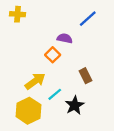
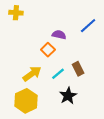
blue line: (88, 19) -> (88, 26), moved
cyan line: (55, 94) -> (58, 74), moved

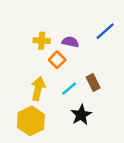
yellow cross: (16, 13) -> (42, 41), moved
yellow arrow: (32, 74) -> (38, 89), turned -42

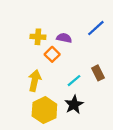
brown rectangle: (93, 83) -> (98, 73), moved
cyan line: (69, 89) -> (74, 81), moved
yellow hexagon: (31, 121) -> (44, 110), moved

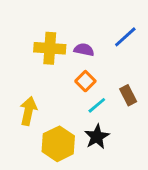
yellow cross: (38, 37) -> (50, 48), size x1.5
orange square: (52, 54) -> (85, 81), moved
yellow arrow: (35, 81) -> (28, 111), moved

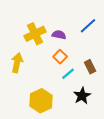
yellow cross: (50, 48) -> (35, 34), turned -30
yellow arrow: (28, 111) -> (17, 63), moved
black star: (97, 137) -> (82, 96), moved

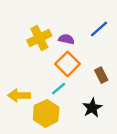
orange square: (60, 57) -> (68, 64), size x1.5
yellow arrow: (17, 63) -> (19, 95), moved, turned -102
cyan line: (68, 74) -> (58, 89), moved

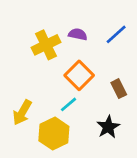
purple semicircle: (66, 39) -> (78, 34), moved
yellow arrow: (19, 95) -> (22, 112), turned -60

